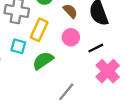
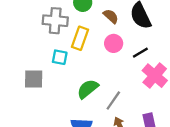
green semicircle: (43, 61) -> (88, 89), moved

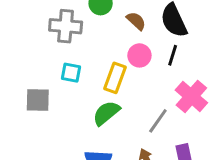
yellow rectangle: (80, 38) -> (115, 78), moved
black line: (140, 53) -> (173, 55), moved, turned -42
gray line: (113, 101) -> (158, 121), moved

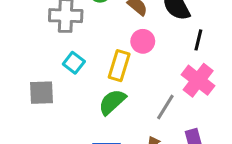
black line: (173, 55) -> (198, 40), moved
cyan square: (71, 73) -> (74, 63), turned 30

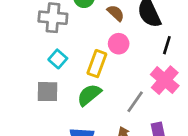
gray square: (41, 93) -> (47, 92), moved

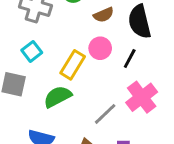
brown semicircle: (116, 13) -> (104, 15), turned 102
black line: (167, 45) -> (130, 59), moved

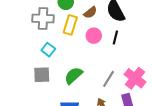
yellow rectangle: (73, 65) -> (70, 25), moved
pink cross: (142, 97) -> (135, 78), moved

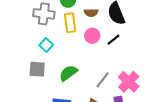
brown semicircle: (90, 13) -> (91, 13), turned 32
yellow rectangle: (70, 25) -> (70, 23), turned -30
black line: (115, 37) -> (113, 40), turned 32

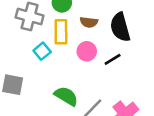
cyan square: (46, 45) -> (42, 51), moved
green semicircle: (68, 73) -> (66, 96), moved, turned 60

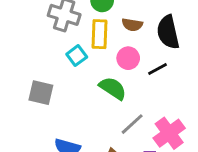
green semicircle: (66, 96) -> (113, 88), moved

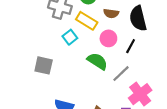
yellow rectangle: (100, 34) -> (87, 21), turned -60
black line: (158, 69) -> (131, 46), turned -32
gray line: (132, 124) -> (121, 74), moved

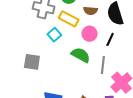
gray line: (121, 74) -> (103, 65), turned -36

